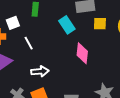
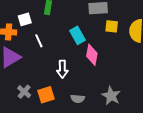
cyan rectangle: (67, 25) -> (78, 35), moved
white arrow: (40, 71) -> (62, 69), moved, turned 90

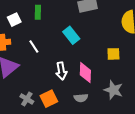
white square: (25, 19) -> (14, 20), moved
yellow square: (112, 26) -> (113, 54), moved
pink diamond: (92, 55) -> (85, 73), moved

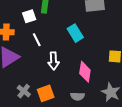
white square: (14, 20) -> (29, 16), moved
white arrow: (61, 71) -> (54, 61), moved

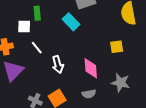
white square: (29, 16) -> (24, 26), turned 32
cyan rectangle: (75, 33) -> (71, 22), moved

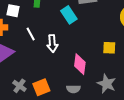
white square: (24, 26) -> (13, 11), moved
white arrow: (58, 65) -> (52, 44), moved

